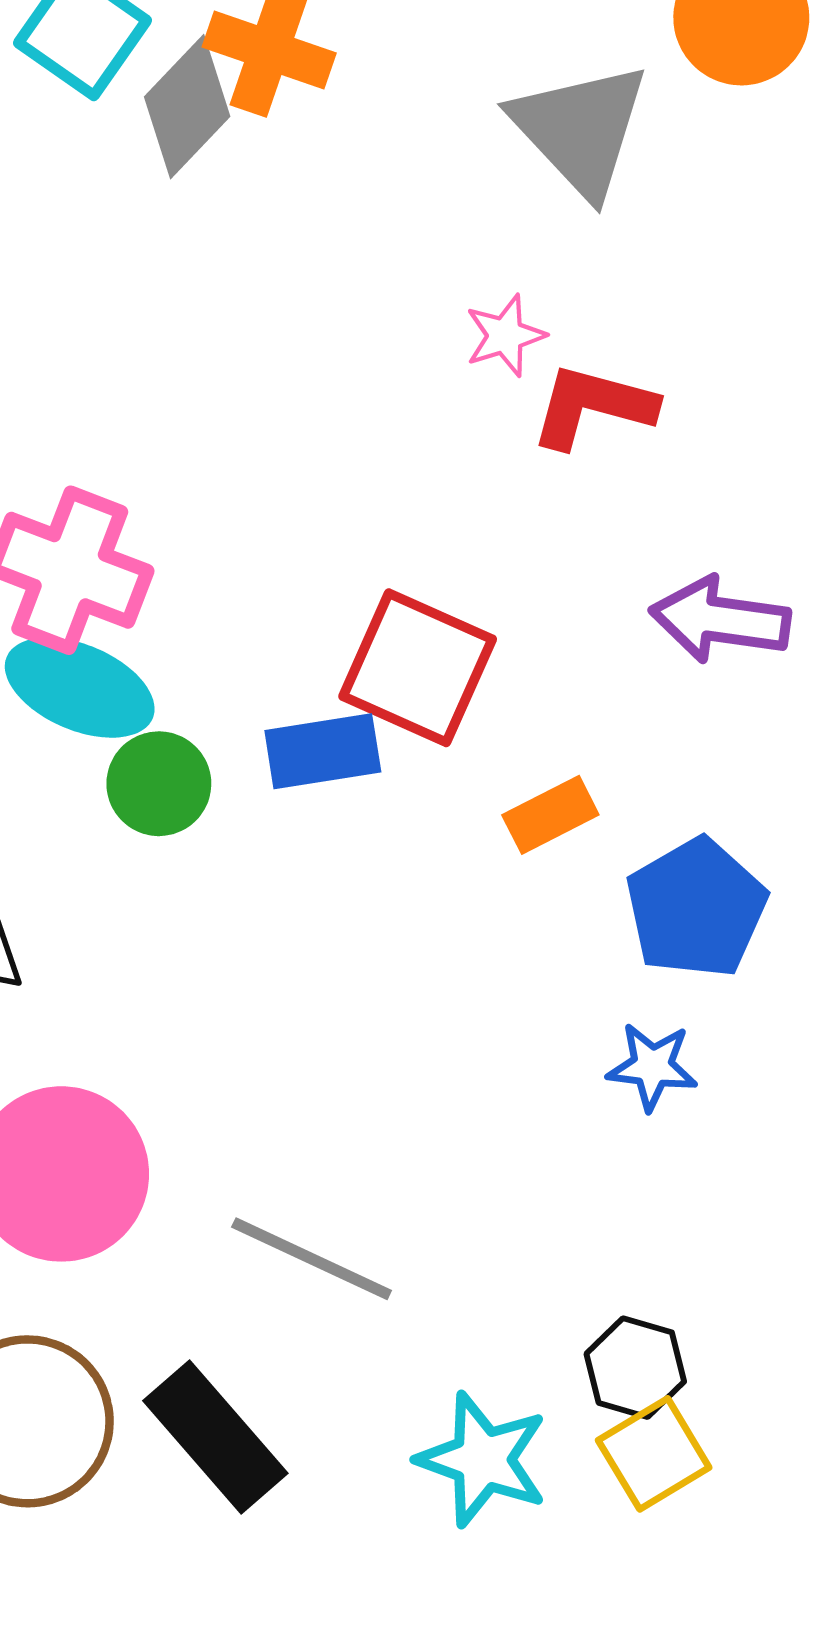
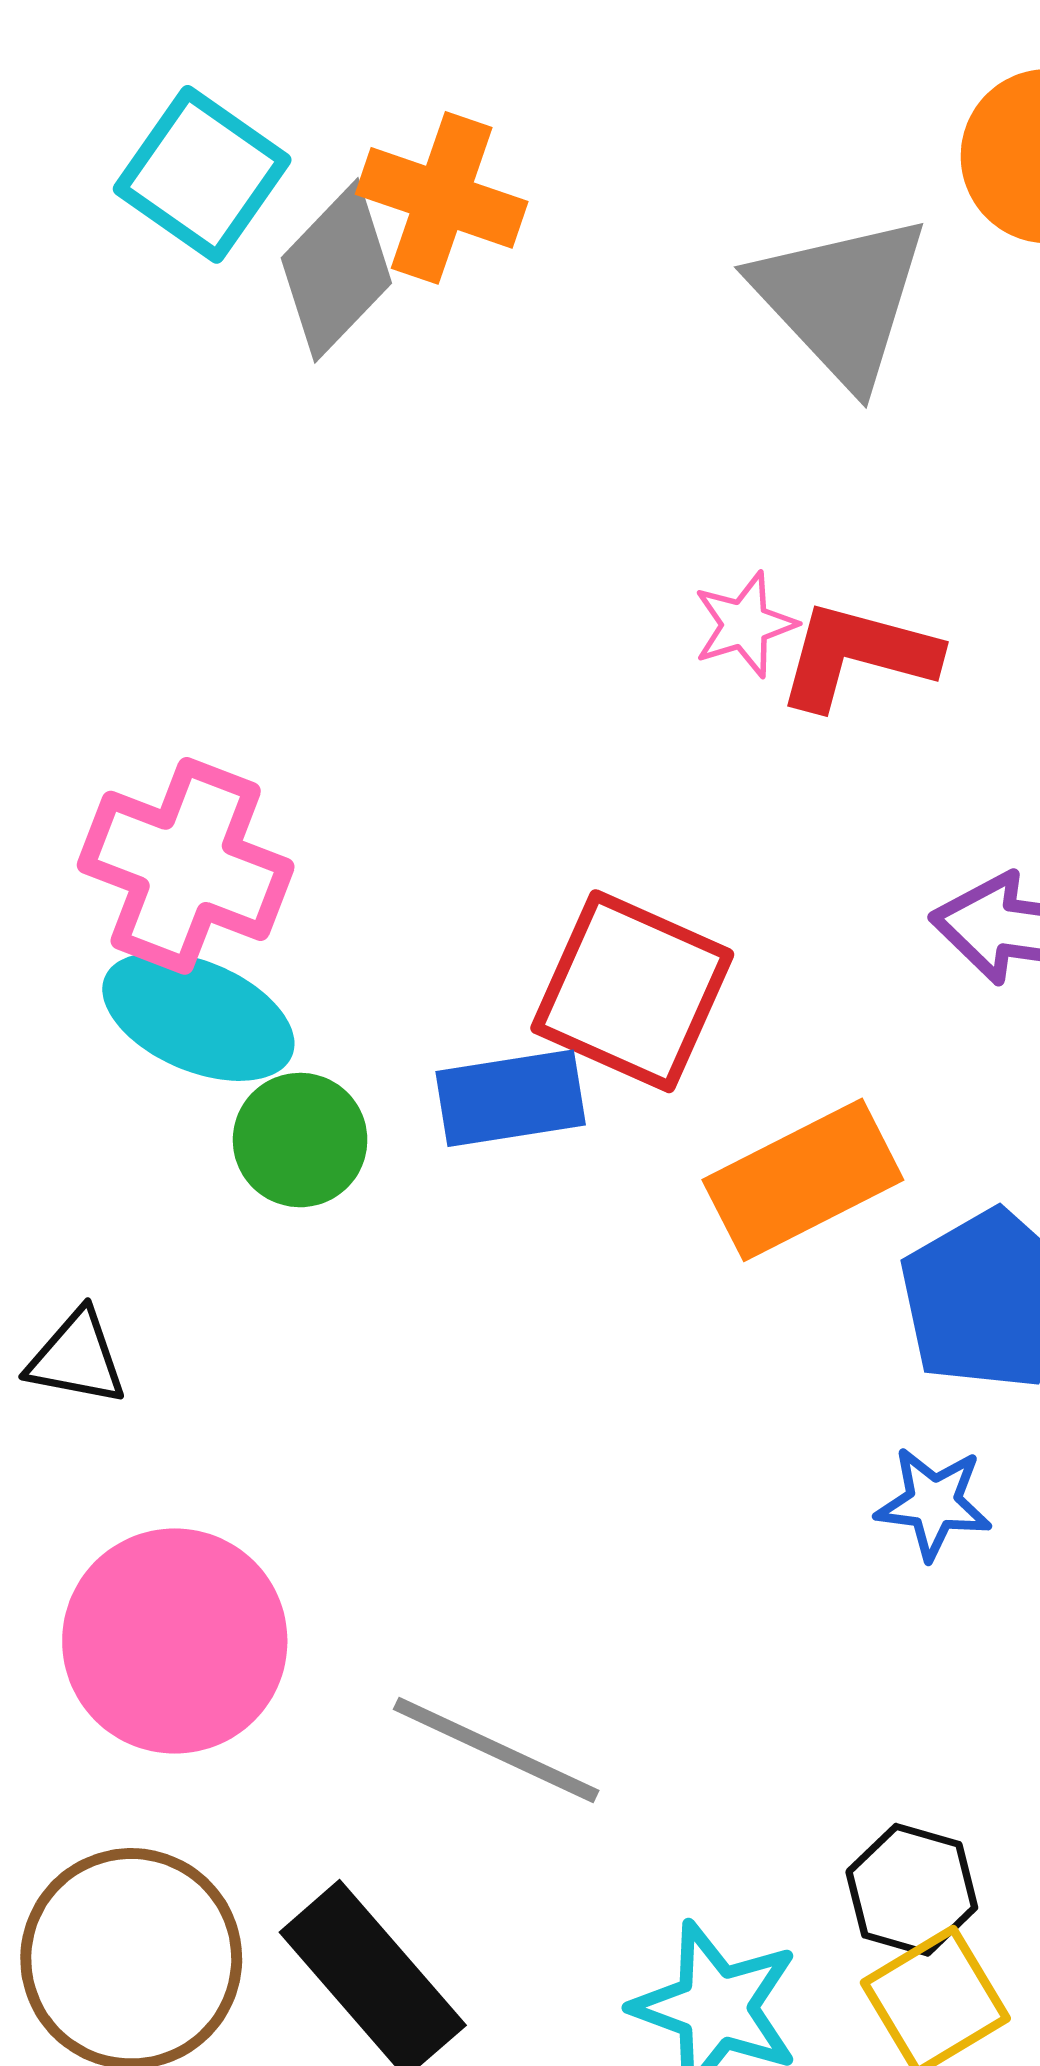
pink star: (505, 336) -> (745, 624), moved
orange rectangle: (550, 815) -> (803, 1180), size x1.6

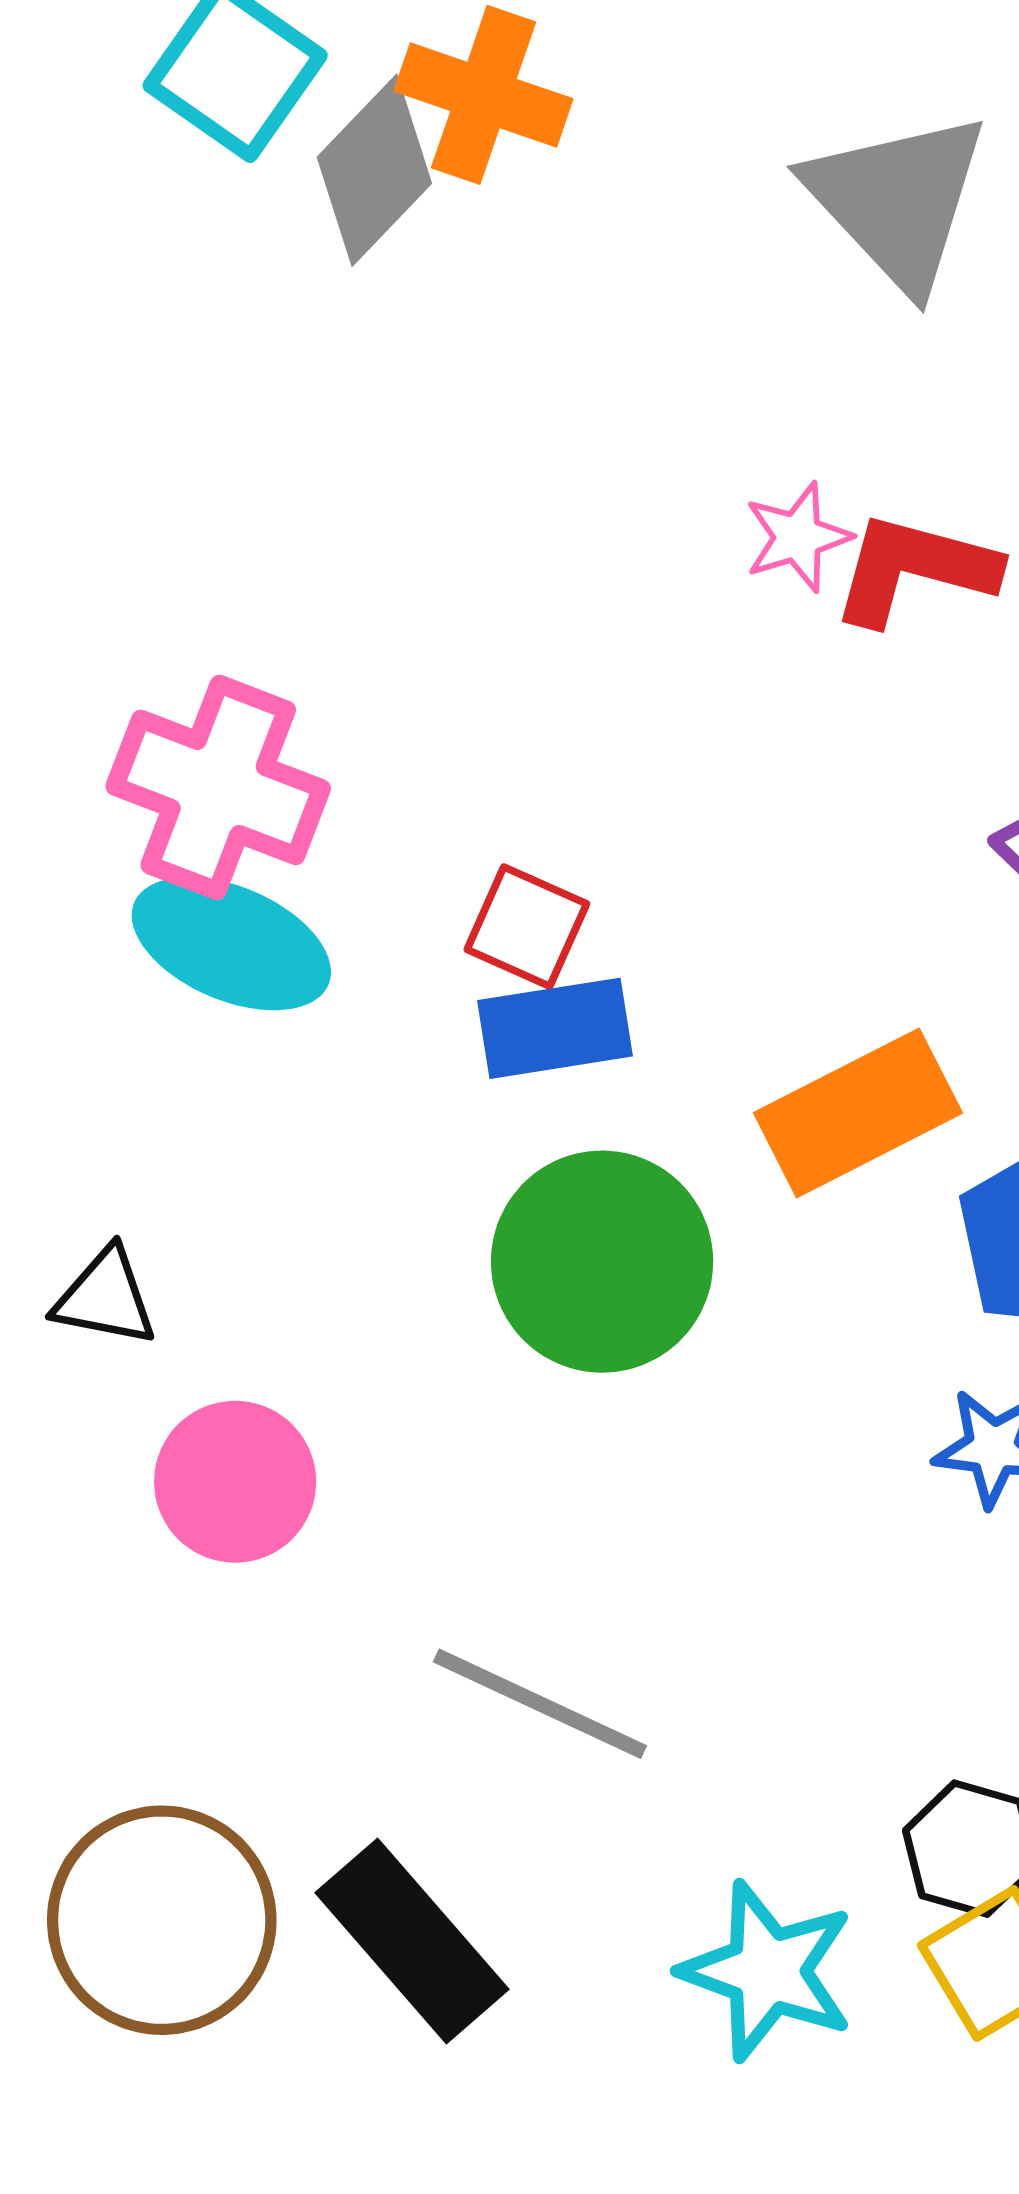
red square: (632, 991) -> (527, 927), moved, size x0.6
green circle: (300, 1140) -> (602, 1262), moved, size x1.6
pink circle: (175, 1641) -> (235, 1482), moved, size x0.7

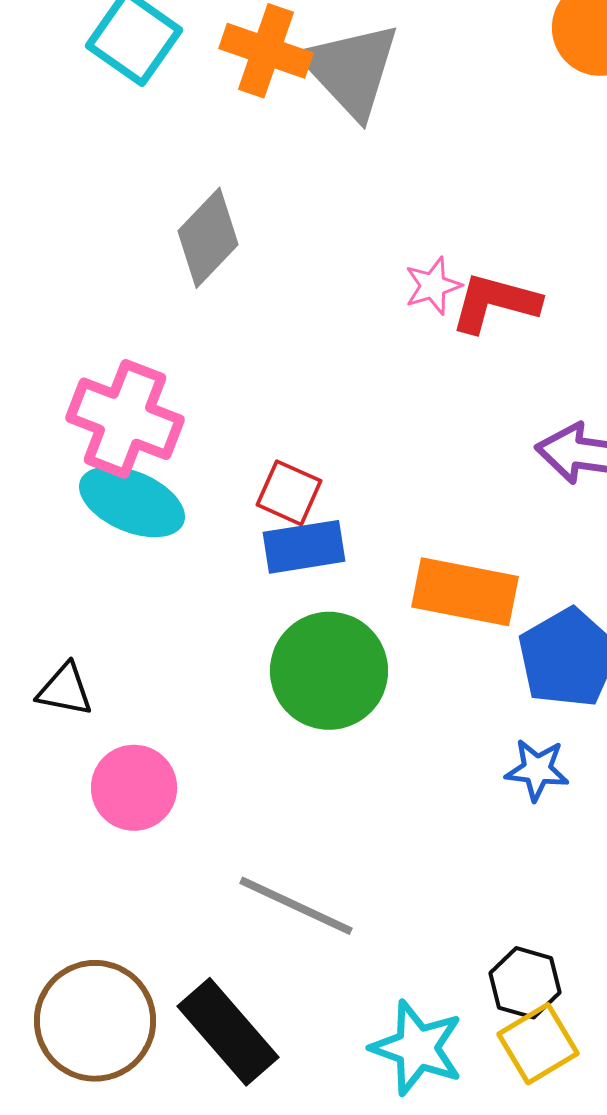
gray diamond: (374, 170) -> (208, 238), moved
gray triangle: (897, 200) -> (351, 70), moved
orange rectangle: (858, 1113) -> (465, 592), turned 38

